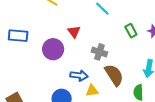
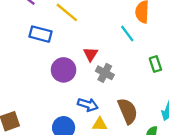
blue rectangle: (18, 36) -> (41, 34), moved
gray cross: (99, 52) -> (105, 73), moved

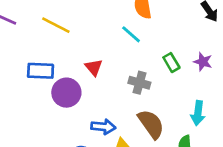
blue rectangle: (41, 34) -> (41, 71), moved
gray cross: (105, 73) -> (139, 83), moved

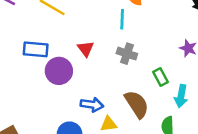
cyan line: (131, 34) -> (122, 19), turned 48
green rectangle: (171, 63) -> (161, 77), moved
gray cross: (139, 83) -> (127, 54), moved

